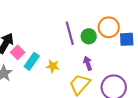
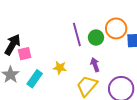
pink square: (18, 52) -> (25, 54), turned 32
cyan rectangle: (32, 61) -> (35, 79), moved

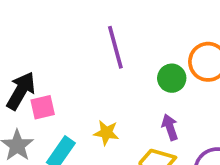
purple line: (77, 34) -> (115, 47), moved

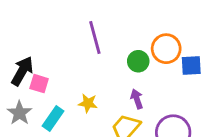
pink square: (43, 107) -> (39, 84), turned 30

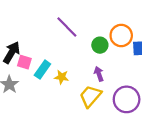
purple line: (95, 37) -> (67, 27), turned -30
cyan rectangle: (53, 119) -> (42, 70), moved

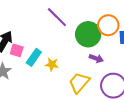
green circle: (100, 45) -> (88, 34), size x1.6
purple arrow: (99, 74) -> (96, 58), moved, turned 128

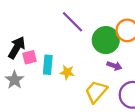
pink square: (17, 50) -> (30, 57), turned -32
cyan rectangle: (34, 57) -> (48, 65), turned -30

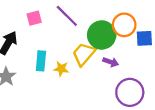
pink square: (30, 57) -> (34, 18), moved
yellow trapezoid: (96, 92) -> (84, 54), moved

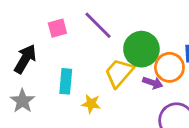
orange circle: (124, 25) -> (169, 67), moved
yellow star: (61, 69) -> (91, 104), moved

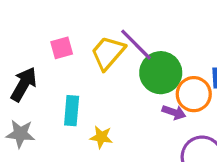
purple line: (98, 25) -> (136, 45), moved
yellow trapezoid: (119, 73) -> (108, 53), moved
gray star: (22, 101) -> (20, 134), turned -30

